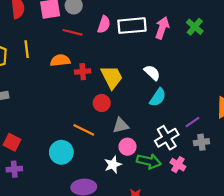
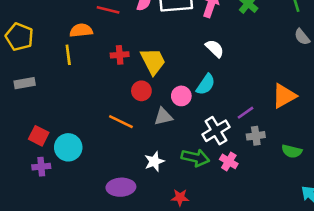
yellow line: (27, 49) -> (68, 55), moved
orange semicircle: (60, 60) -> (81, 30), moved
white semicircle: (152, 73) -> (215, 48), moved
pink circle: (127, 147) -> (181, 96), moved
cyan circle: (61, 152) -> (68, 147), moved

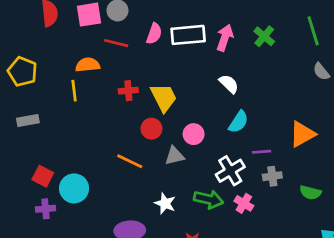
cyan semicircle: (206, 84) -> (238, 122), moved
purple line: (246, 113) -> (261, 152), turned 30
white star: (154, 161) -> (165, 203), turned -30

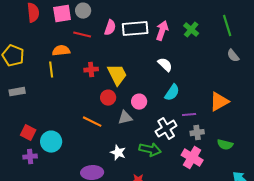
pink cross: (244, 203) -> (192, 158), moved, size x1.5

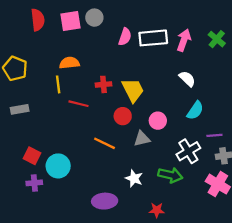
red line: (82, 35) -> (79, 104), moved

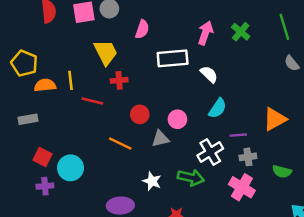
white rectangle: (153, 38) -> (173, 58), moved
orange semicircle: (69, 63) -> (45, 85), moved
yellow trapezoid: (133, 90) -> (106, 52), moved
gray rectangle: (20, 109) -> (28, 119), moved

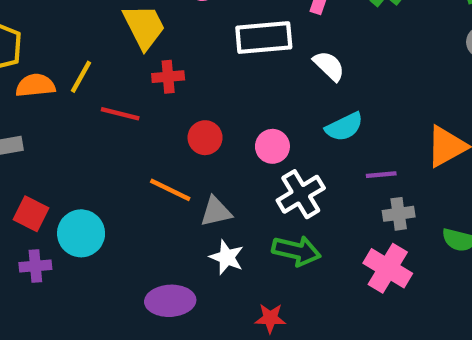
yellow line: (70, 80) -> (81, 77), turned 36
cyan semicircle: (218, 108) -> (344, 127), turned 30
gray triangle: (160, 139) -> (216, 212), moved
white cross: (210, 152) -> (301, 194), moved

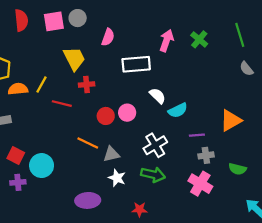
white semicircle: (329, 66) -> (158, 96), moved
pink circle: (272, 146) -> (127, 113), moved

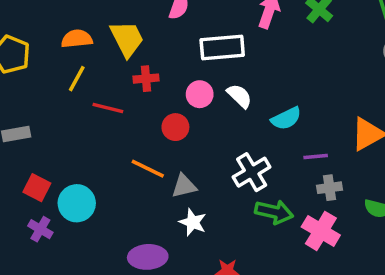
orange semicircle: (18, 89) -> (77, 39), moved
white semicircle: (158, 96) -> (239, 96), moved
pink circle: (127, 113) -> (200, 94), moved
green arrow: (153, 175) -> (274, 212), moved
purple cross: (18, 182) -> (40, 229), turned 35

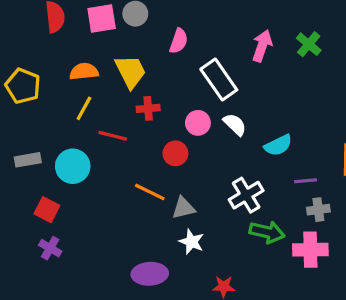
white rectangle: (222, 47) -> (219, 80), turned 60
cyan circle: (77, 203) -> (73, 166), moved
pink cross: (321, 231) -> (310, 250), turned -32

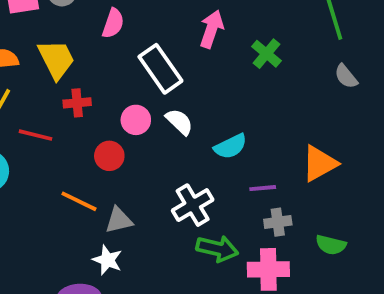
green cross: (309, 44) -> (266, 54), moved
white star: (191, 242) -> (107, 260), moved

